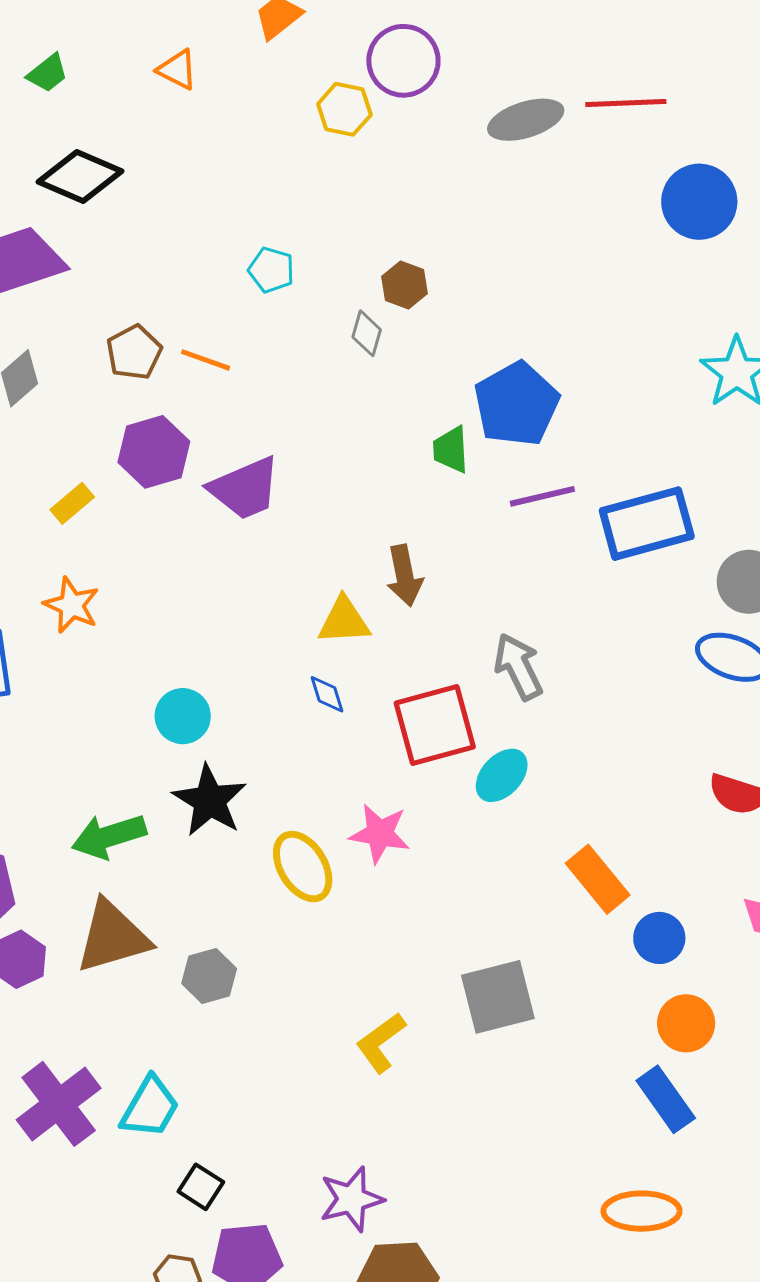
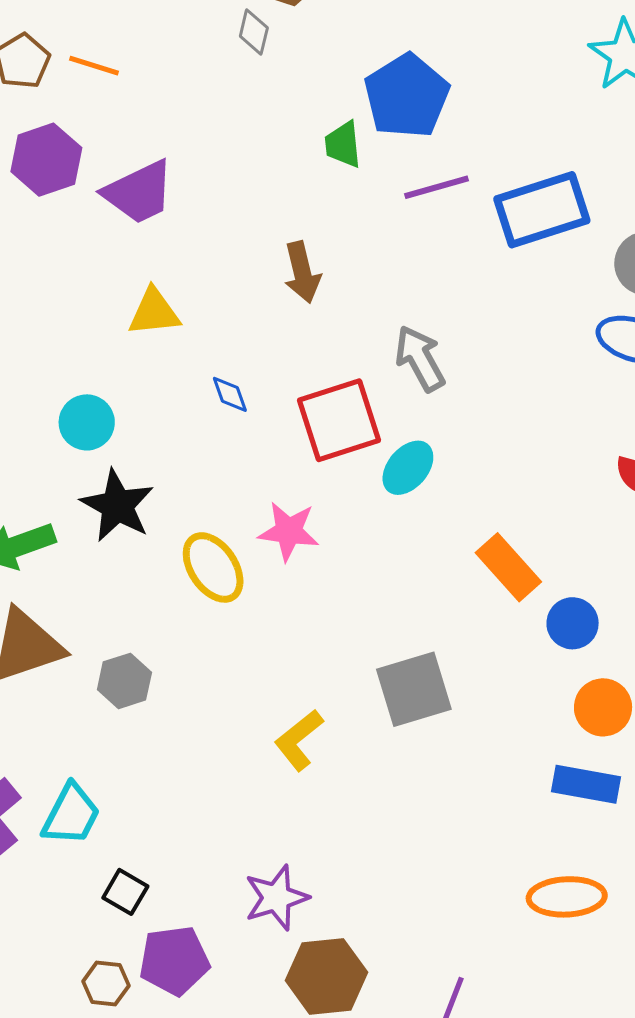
yellow triangle: (344, 621) -> (154, 312), moved
blue rectangle: (666, 1099) -> (586, 784), turned -42

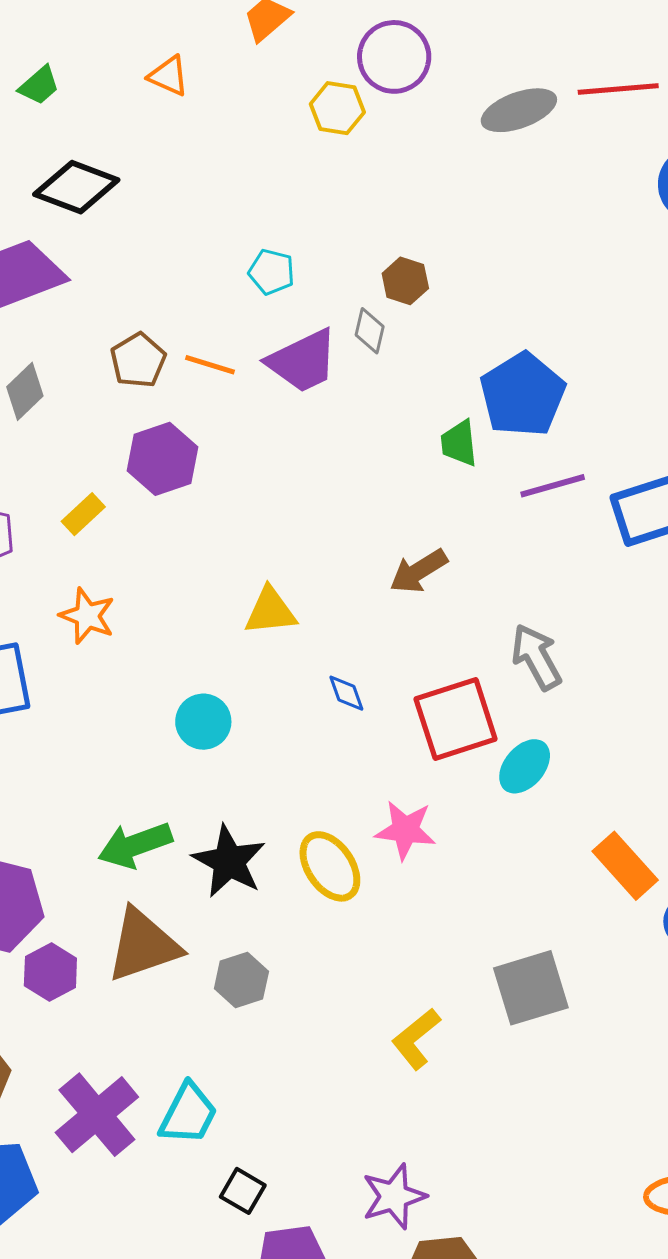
purple trapezoid: (139, 192) -> (303, 361), moved
brown arrow: (302, 272) -> (419, 571), turned 72
black star: (117, 506) -> (229, 861), moved

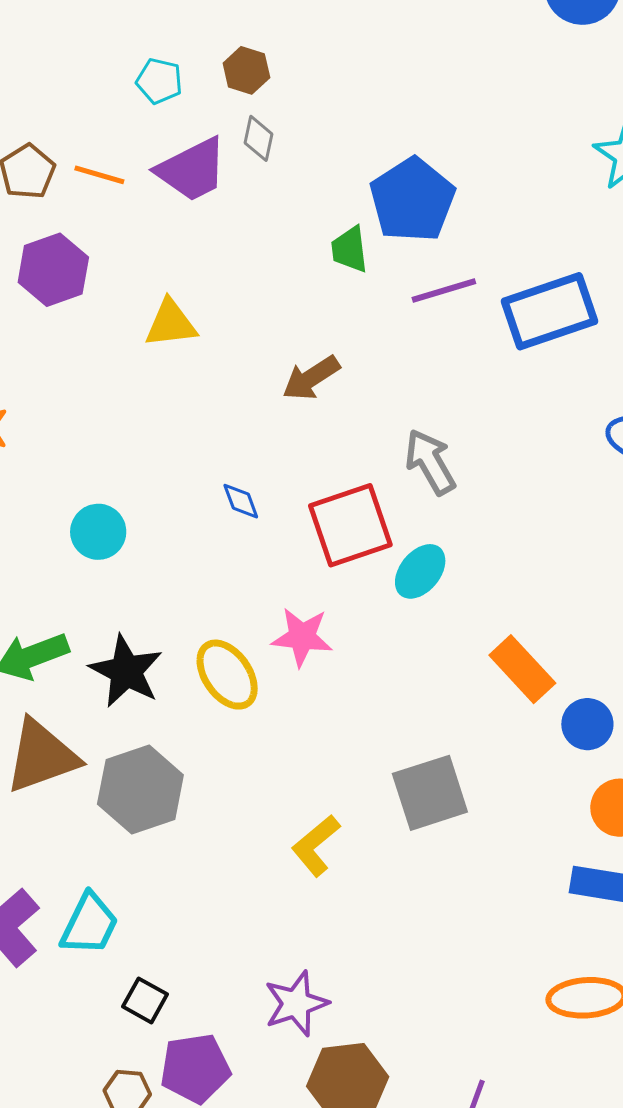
brown hexagon: (405, 281) -> (246, 70), moved
yellow triangle: (270, 611) -> (171, 324), moved
gray hexagon: (241, 980) -> (140, 790), size x1.6

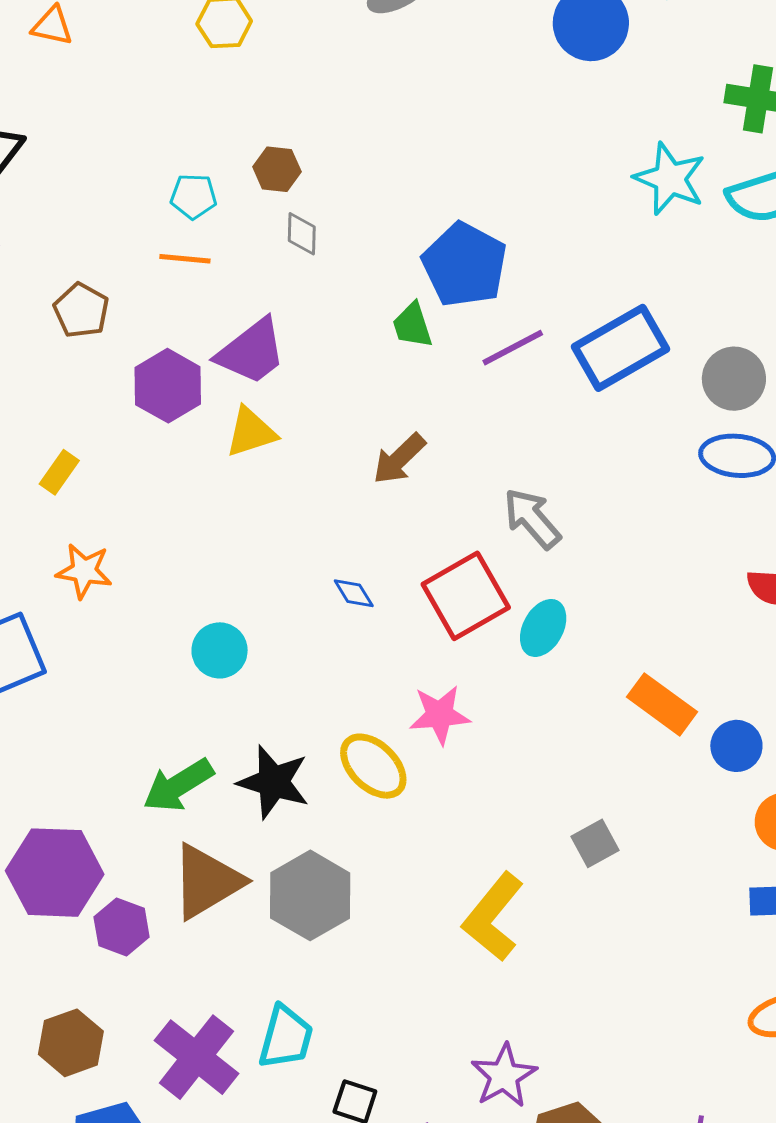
purple trapezoid: (192, 170) -> (251, 352), moved
orange line: (99, 175) -> (185, 259), moved
purple hexagon: (53, 270) -> (168, 386), moved
gray square: (430, 793) -> (595, 843), size x0.6
yellow L-shape: (316, 846) -> (493, 917), size x1.4

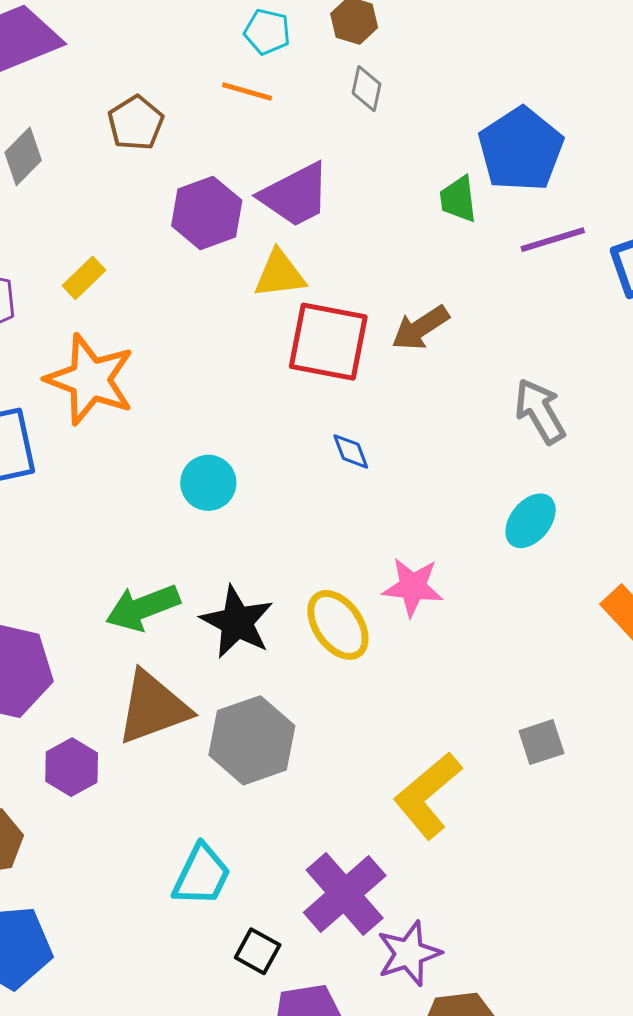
orange star: (84, 571) -> (90, 379), size x1.6
red square: (466, 596) -> (328, 342), moved, turned 30
purple hexagon: (122, 927) -> (72, 767), moved
purple cross: (196, 1057) -> (345, 894), moved

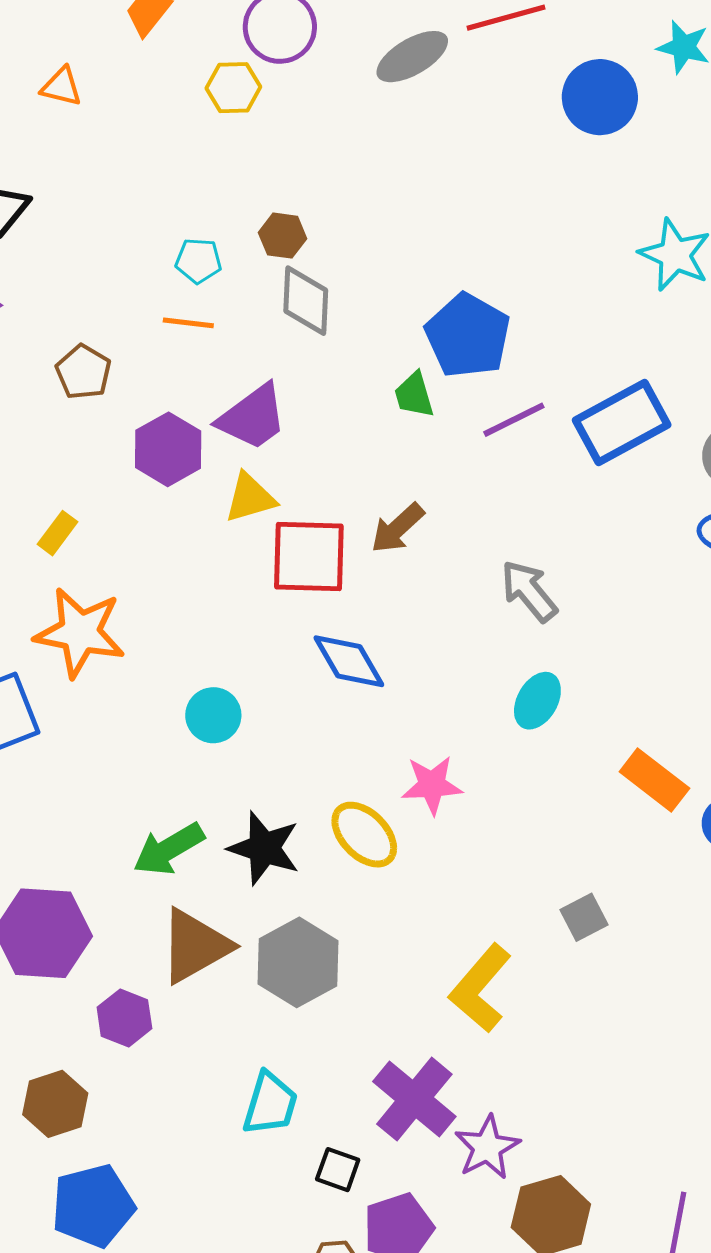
gray diamond: (367, 89) -> (306, 301), size x1.6
blue diamond: (351, 451) -> (349, 661), size x1.8

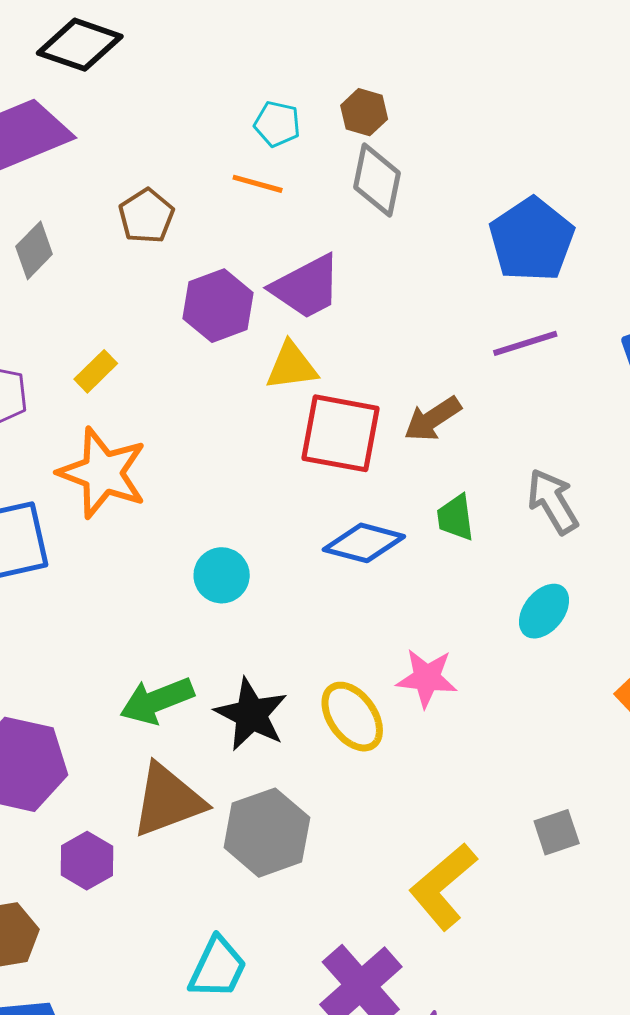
green trapezoid: (414, 395) -> (456, 517), moved
purple line: (514, 420) -> (525, 343), moved
blue diamond: (349, 661) -> (364, 543), turned -54

